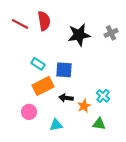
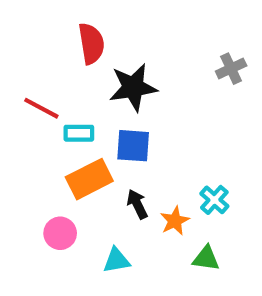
red line: (20, 24) -> (41, 108), moved
black star: (79, 35) -> (133, 87), moved
cyan rectangle: (38, 64) -> (79, 133), turned -32
black arrow: (66, 98) -> (137, 204), turned 56

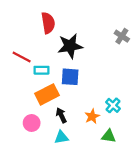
gray cross: (231, 69) -> (122, 36), turned -32
black arrow: (137, 204) -> (61, 115), moved

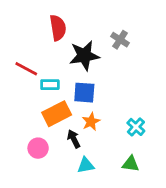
gray cross: (122, 36) -> (120, 40), moved
orange star: (92, 116) -> (91, 122), moved
cyan triangle: (61, 137) -> (86, 165), moved

